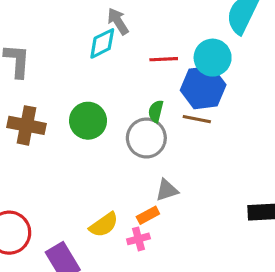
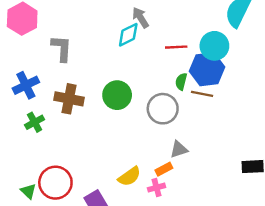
green semicircle: (156, 111) -> (181, 82), moved

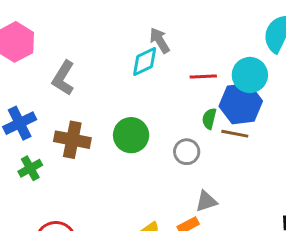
gray L-shape: (62, 48) -> (63, 78), turned -152
gray circle: (163, 109) -> (187, 152), size x0.7

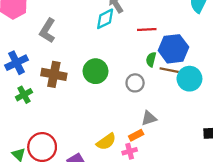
cyan circle: (250, 75) -> (189, 79), moved

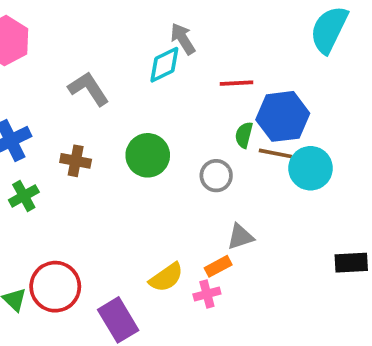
gray L-shape: (47, 31) -> (89, 89), moved, turned 115
brown cross: (54, 74) -> (76, 161), size x0.7

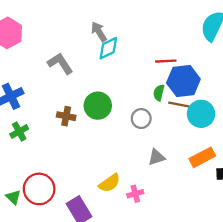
gray arrow: (183, 39) -> (99, 32), moved
red line: (237, 83) -> (166, 61), moved
brown cross: (76, 161) -> (66, 116), moved
orange rectangle: (218, 266) -> (202, 157), moved, size x1.5

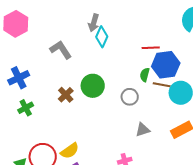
gray arrow: (99, 32) -> (94, 23), turned -132
cyan diamond: (108, 48) -> (102, 37), turned -40
brown cross: (66, 116) -> (66, 95), turned 35
yellow semicircle: (110, 183) -> (70, 151), moved

